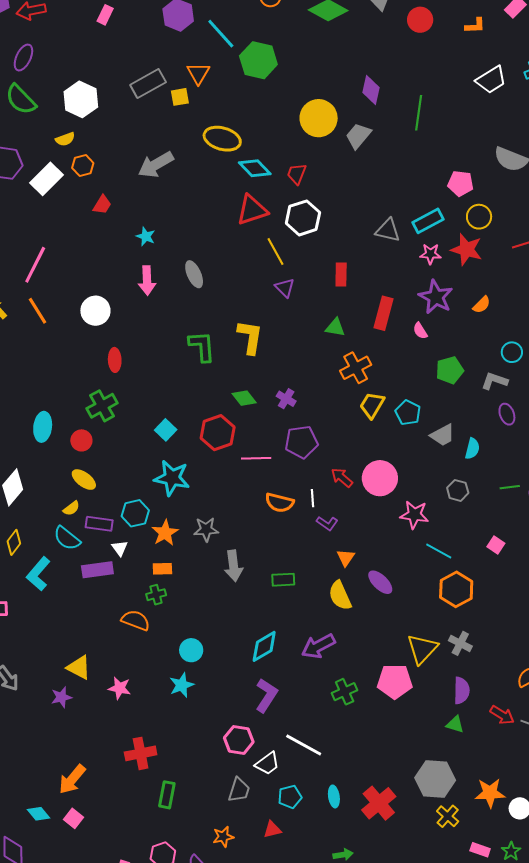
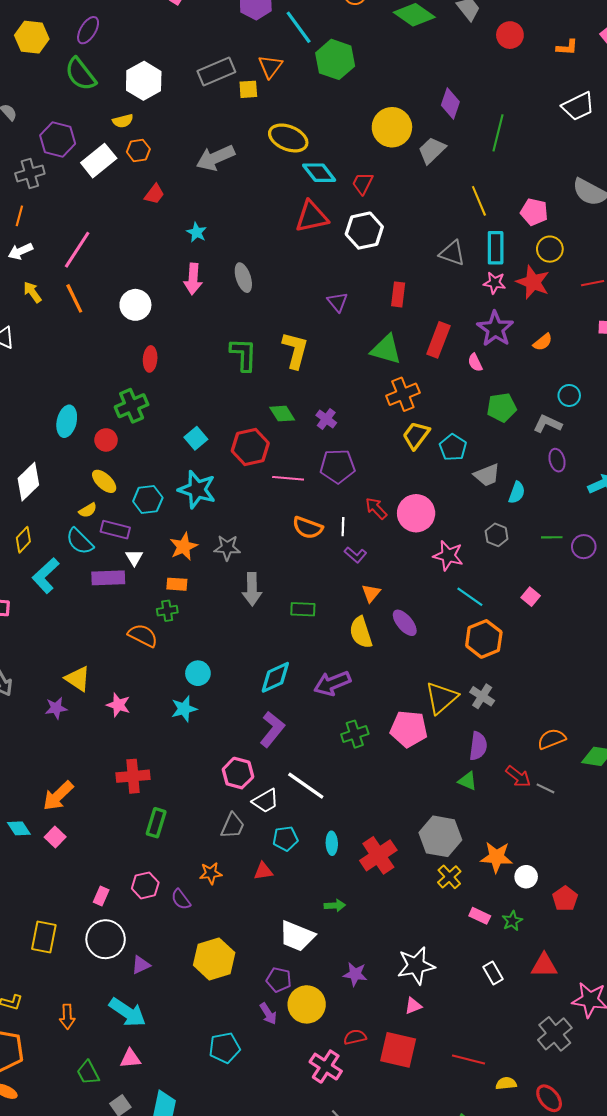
cyan rectangle: (428, 221) -> (496, 248), turned -68
yellow line: (275, 251) -> (479, 201), moved
green triangle: (335, 327) -> (386, 350), size x1.5
cyan hexagon: (135, 513) -> (148, 500), moved

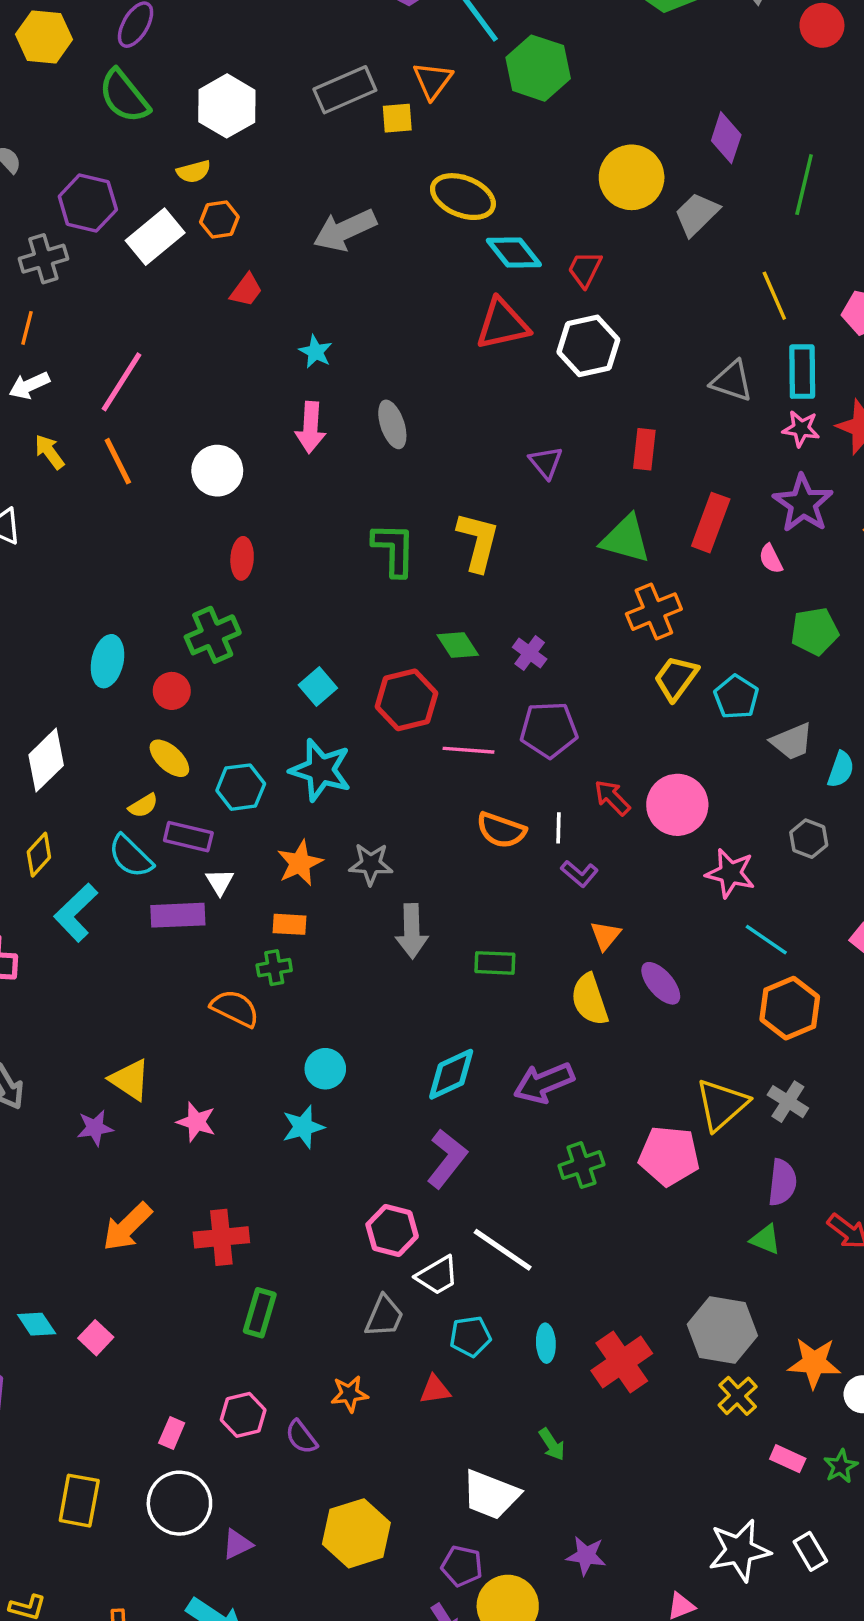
orange arrow: (58, 796) -> (127, 1227), moved
green arrow: (335, 905) -> (552, 1444), turned 60
white star: (416, 966) -> (739, 1550), moved

